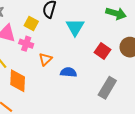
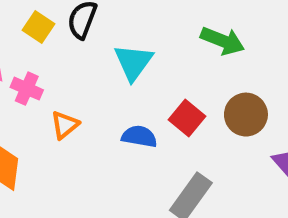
yellow square: (31, 24) -> (39, 27), moved
blue semicircle: (68, 72) -> (139, 136), moved

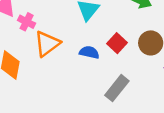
orange triangle: (65, 125) -> (47, 44), size x1.6

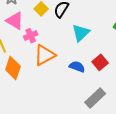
pink cross: (27, 22) -> (31, 36), turned 32

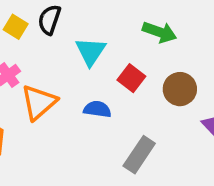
red square: (100, 62) -> (131, 78), moved

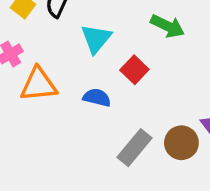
brown circle: (180, 89) -> (181, 143), moved
orange triangle: (39, 102) -> (39, 85), turned 30

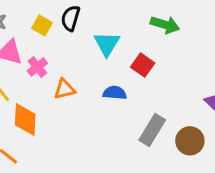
orange triangle: (39, 85) -> (65, 89), size x0.7
brown circle: (181, 143) -> (190, 141), moved

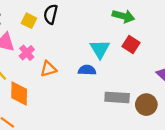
cyan triangle: (107, 44) -> (100, 49), moved
red square: (143, 65) -> (131, 45), moved
gray rectangle: (152, 130) -> (117, 97), turned 65

